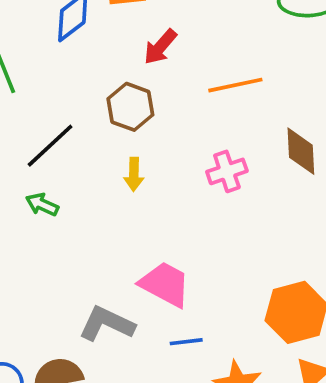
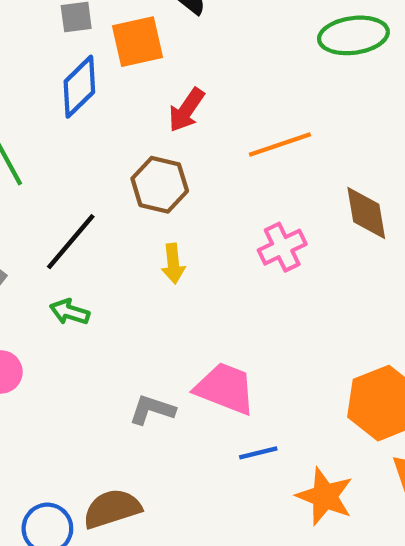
gray L-shape: (107, 324) -> (152, 410), moved, size x0.7

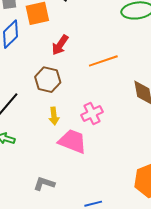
pink cross: (282, 247) -> (92, 114), moved
pink trapezoid: (225, 388) -> (72, 141), moved

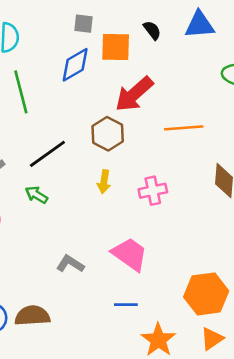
red arrow: (60, 45) -> (134, 94), size x1.5
pink trapezoid: (72, 141) -> (130, 254), moved

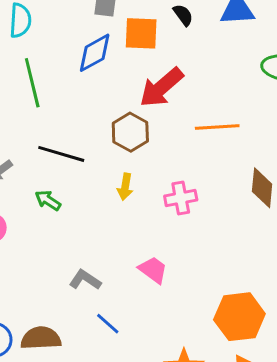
black line: (47, 154) -> (61, 154), turned 51
pink trapezoid: (130, 254) -> (153, 270), size x0.7
blue line: (126, 305) -> (108, 324), moved, turned 40

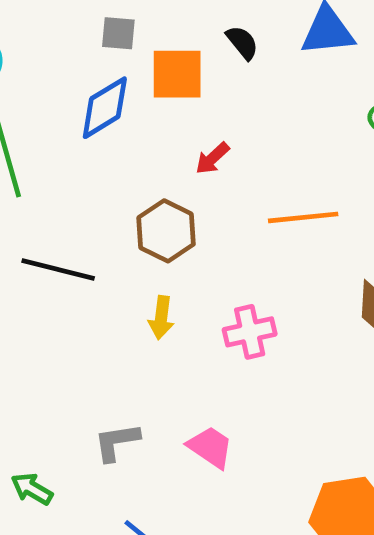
red arrow: (161, 87) -> (212, 158), size x0.5
green arrow: (48, 200) -> (32, 489), moved
gray L-shape: (85, 280) -> (117, 442), moved, turned -40

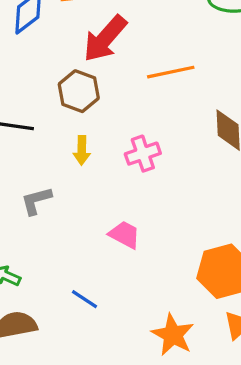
red arrow: (212, 158) -> (105, 39), size x2.0
gray L-shape: (117, 442) -> (36, 201), moved

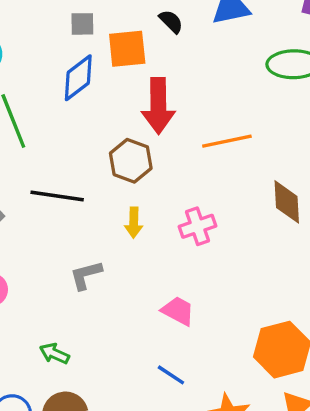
red arrow: (105, 39) -> (158, 106), turned -42
blue line: (84, 299) -> (171, 375), moved

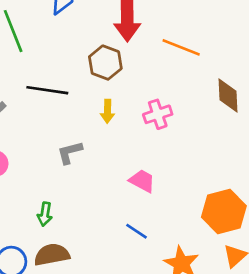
orange line: (227, 141) -> (181, 47), turned 33
green arrow: (54, 354) -> (45, 214), turned -105

